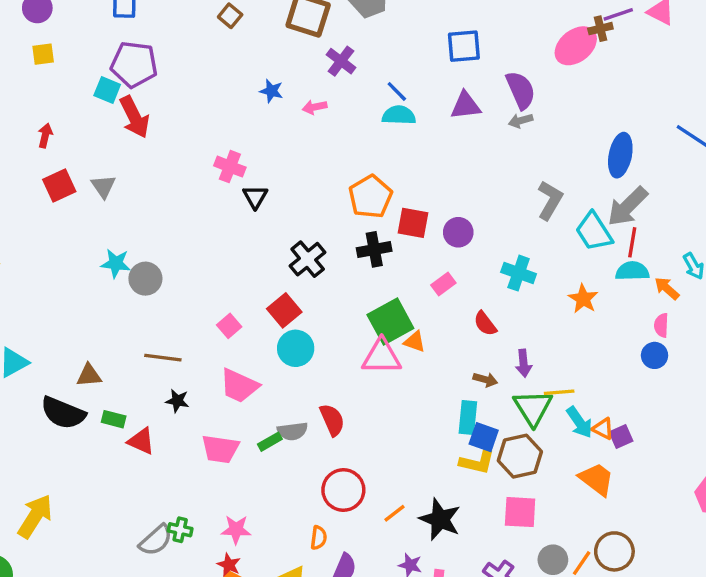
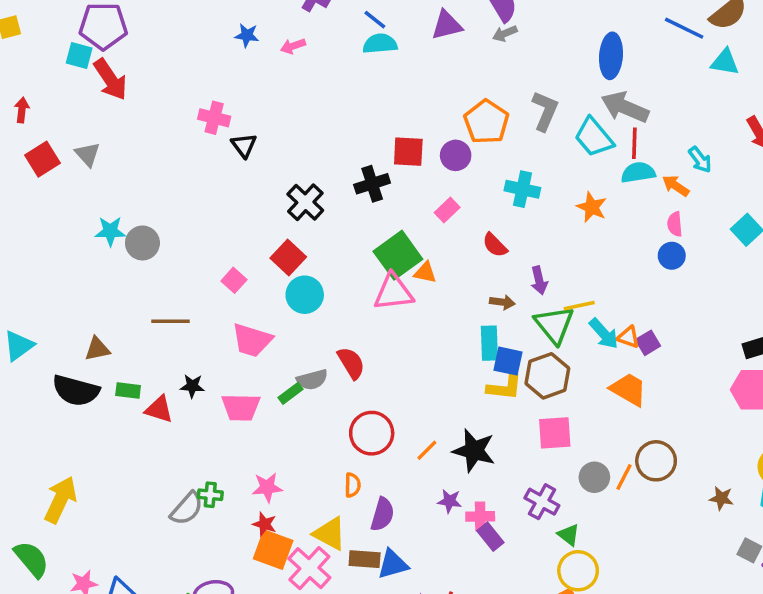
orange pentagon: (370, 197) -> (486, 122), moved
gray arrow: (628, 206) -> (625, 107), turned 75
black star: (177, 401) -> (192, 386), moved

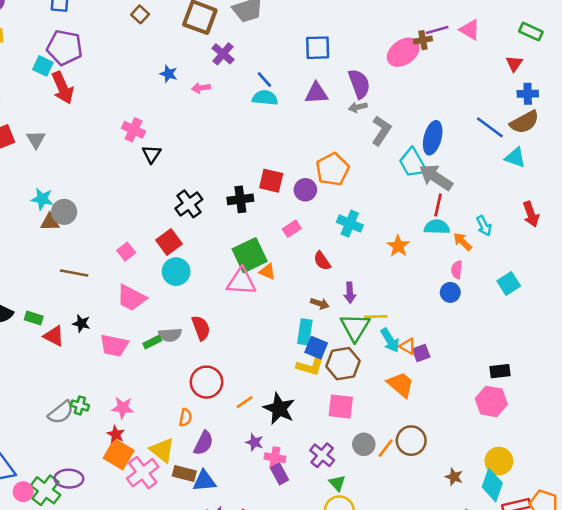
gray L-shape: (545, 111) -> (381, 131), moved
cyan trapezoid: (594, 137) -> (413, 163), moved
brown triangle: (97, 349) -> (50, 222), moved

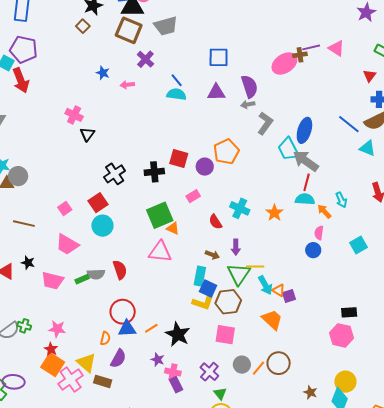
cyan cross: (350, 224) -> (240, 208), moved
pink triangle: (241, 282) -> (160, 252), moved
blue triangle: (204, 481) -> (127, 329), moved

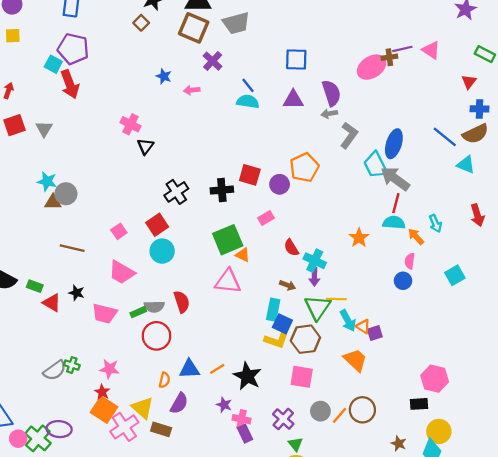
cyan cross: (240, 208) -> (315, 261), moved
red circle: (123, 312) -> (156, 336), moved
black rectangle: (349, 312) -> (419, 404), moved

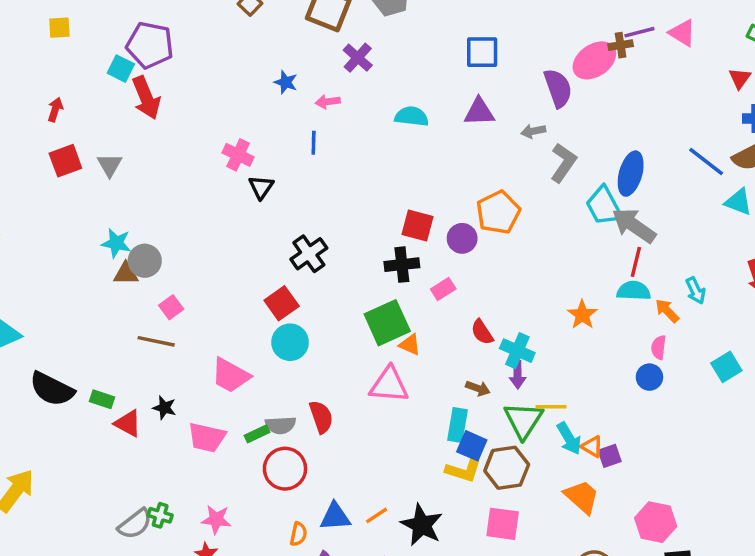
blue line: (248, 85) -> (314, 143), moved, turned 42
purple semicircle: (331, 93) -> (558, 88), moved
black cross: (222, 190) -> (402, 265), moved
pink square: (119, 231) -> (171, 307), moved
pink hexagon: (435, 379) -> (656, 522), moved

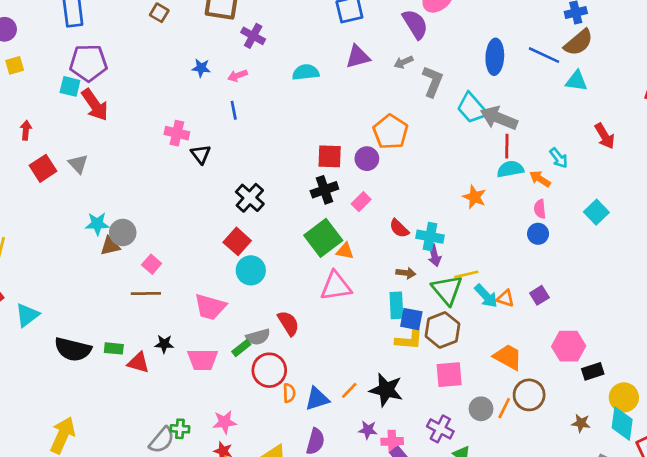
blue ellipse: (631, 174) -> (495, 57), moved
purple square: (610, 456) -> (539, 295), moved
orange trapezoid: (582, 497) -> (508, 357), moved
orange semicircle: (298, 534) -> (289, 393), moved

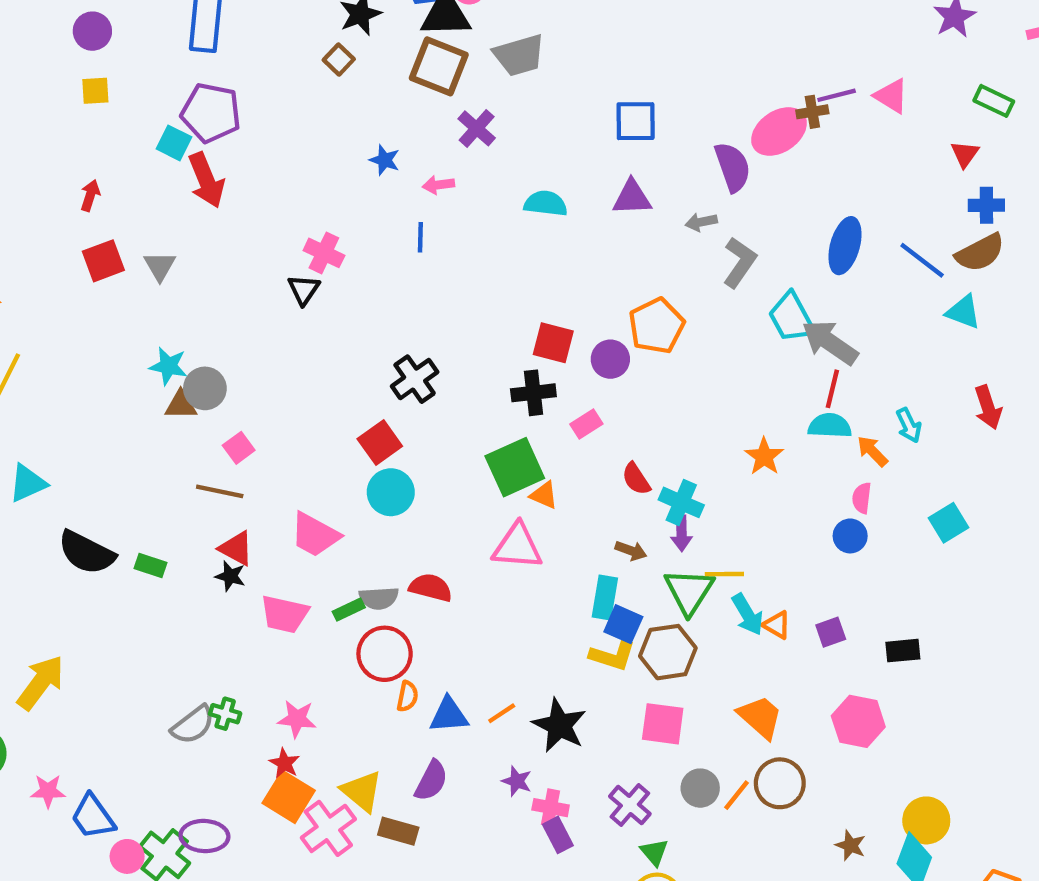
black triangle: (201, 154) -> (304, 290), moved
red semicircle: (288, 323) -> (431, 588), turned -56
red triangle: (138, 363) -> (236, 548), moved
black rectangle: (593, 371) -> (903, 651), moved

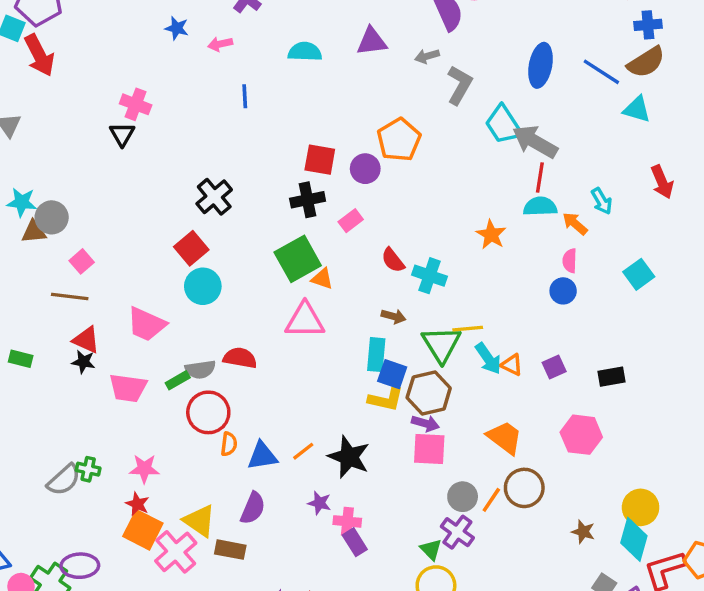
blue line: (420, 237) -> (245, 96), moved
purple arrow: (682, 533) -> (425, 423), moved, turned -68
purple cross: (630, 805) -> (457, 532), moved

